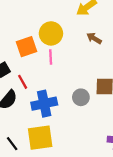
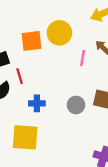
pink line: (51, 57) -> (83, 58), moved
blue cross: (44, 104) -> (37, 103), size x0.6

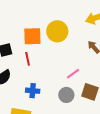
pink line: (83, 58) -> (73, 74), moved, turned 40
red line: (20, 76) -> (28, 59), moved

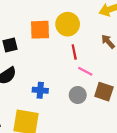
red line: (28, 59) -> (74, 52), moved
pink line: (73, 74) -> (85, 71), turned 64

